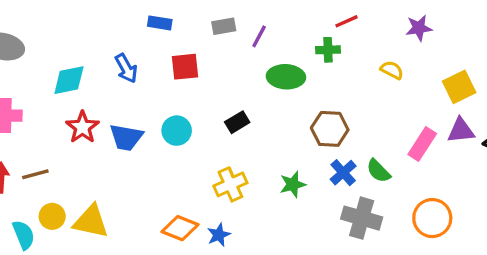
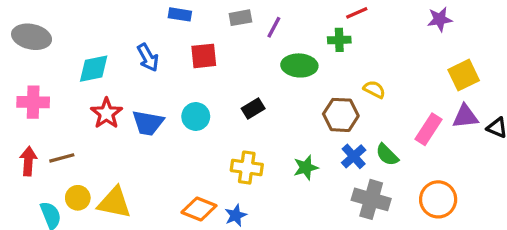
purple star: (419, 28) -> (440, 19), moved
yellow semicircle: (392, 70) -> (374, 89), moved
yellow cross: (230, 184) -> (247, 168), turned 32

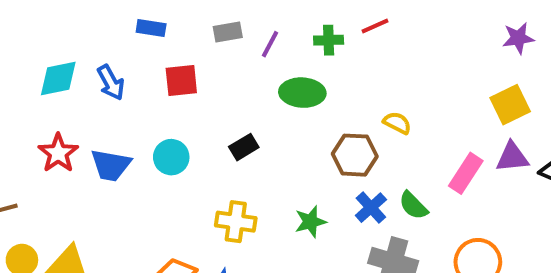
purple star: (440, 19) -> (518, 38), moved
green cross: (339, 40) -> (329, 40), moved
cyan diamond: (94, 69) -> (58, 78), moved

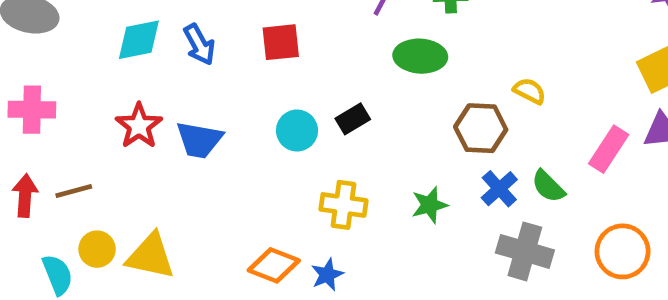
cyan circle: (171, 157) -> (297, 131), moved

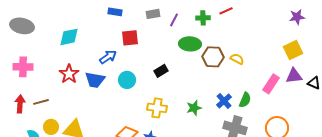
blue arrow: (199, 44) -> (108, 57), moved, turned -96
brown hexagon: (481, 128) -> (213, 57), moved
cyan circle: (297, 131) -> (127, 80), moved
green semicircle: (548, 186) -> (245, 100), turned -112

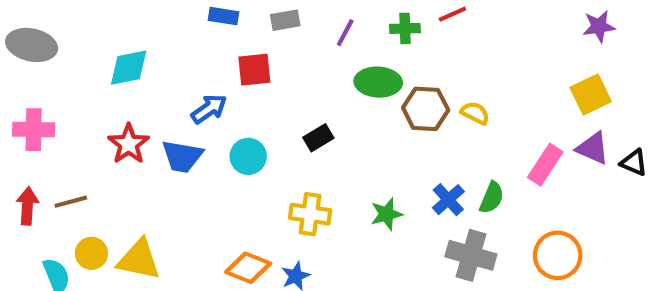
gray rectangle: (153, 14) -> (285, 20), moved
purple triangle: (294, 76) -> (593, 148), turned 30

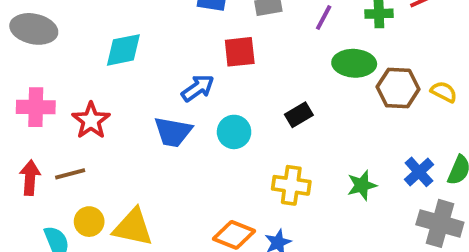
red star: (129, 144) -> (91, 120), moved

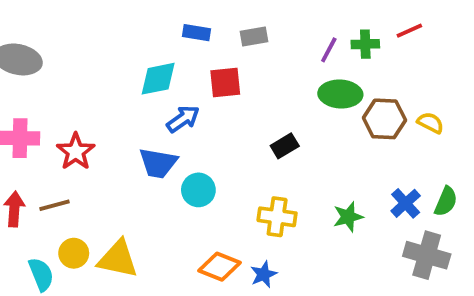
purple line: (324, 17) -> (329, 50), moved
cyan diamond: (123, 50) -> (158, 79), moved
cyan circle: (234, 132) -> (198, 190), moved

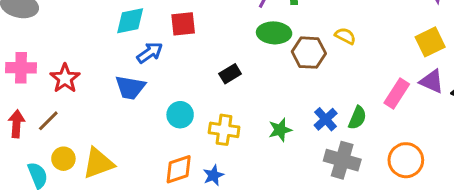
yellow semicircle: (431, 123) -> (345, 36), moved
cyan circle: (198, 190) -> (180, 115), moved
brown line: (55, 205) -> (48, 121), turned -30
yellow triangle: (118, 259) -> (98, 163), turned -32
orange diamond: (220, 267) -> (179, 169), turned -40

